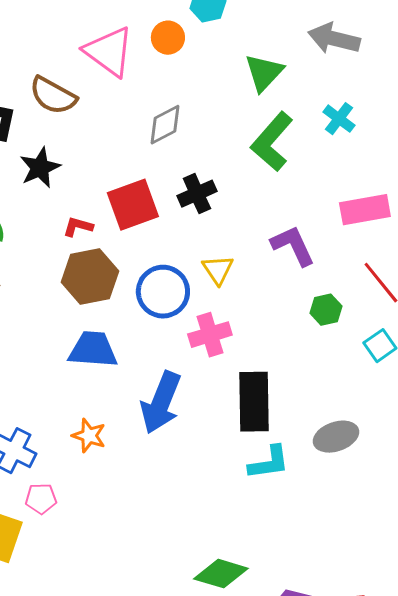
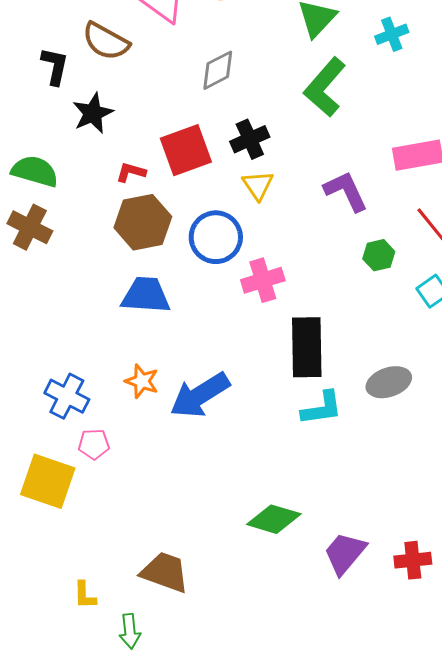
cyan cross: (339, 119) -> (392, 34), moved, turned 32
yellow triangle: (218, 270) -> (258, 185), moved
blue arrow: (161, 403) -> (200, 395), moved, turned 36

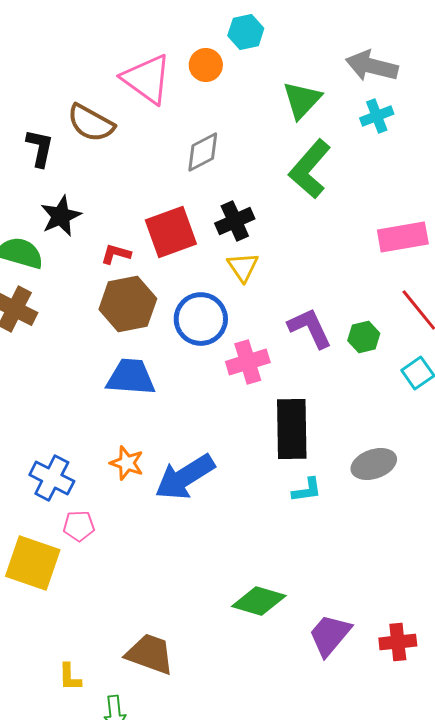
black star: (93, 113) -> (61, 216), moved
purple L-shape: (346, 191) -> (310, 328), moved
cyan L-shape: (322, 408) -> (307, 490), size x0.7

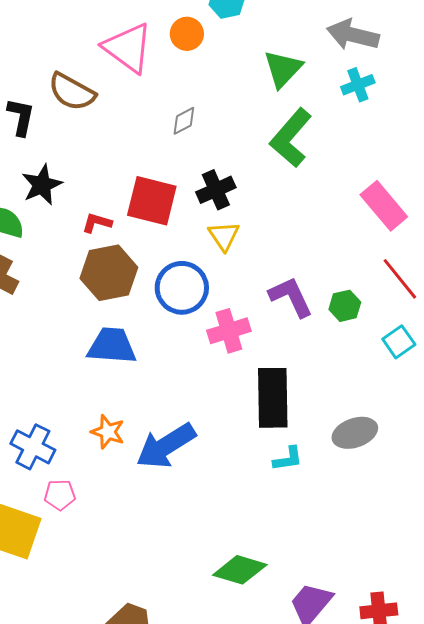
gray diamond: (203, 152) -> (184, 121), size x0.7
red square: (171, 232) -> (152, 201), turned 34
pink rectangle: (403, 237) -> (384, 206), turned 60

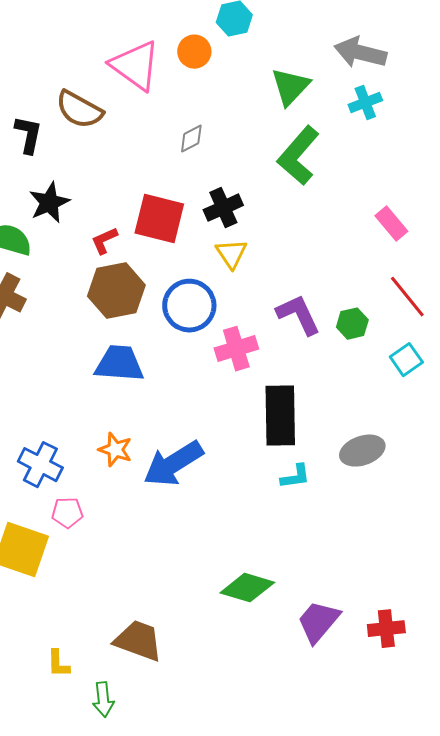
pink rectangle: (384, 206) -> (391, 224), size x0.7
red L-shape: (97, 223) -> (104, 241), turned -40

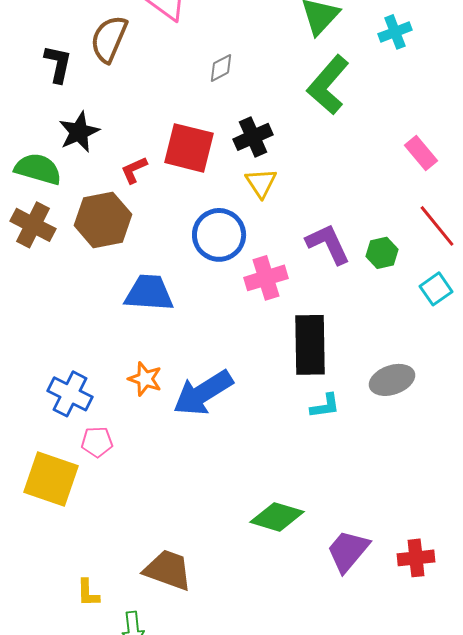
brown semicircle: (79, 110) -> (109, 39), turned 84
brown hexagon: (116, 291) -> (103, 220), moved

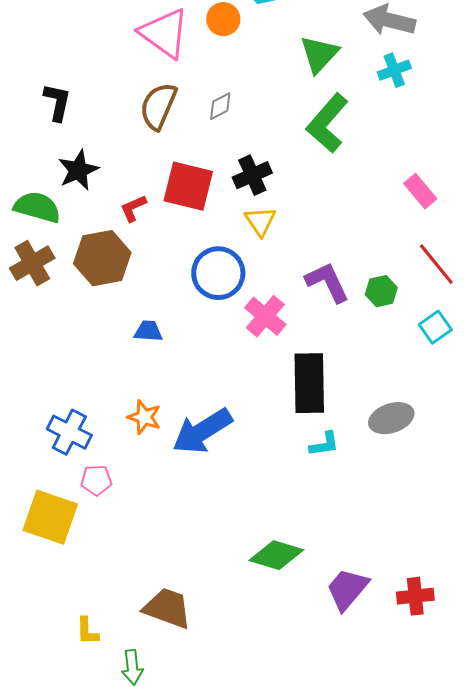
brown semicircle: (109, 39) -> (158, 106), moved
brown cross: (33, 225) -> (32, 263), turned 33
pink cross: (266, 278) -> (265, 316), turned -33
blue trapezoid: (149, 293) -> (148, 331), size x0.6

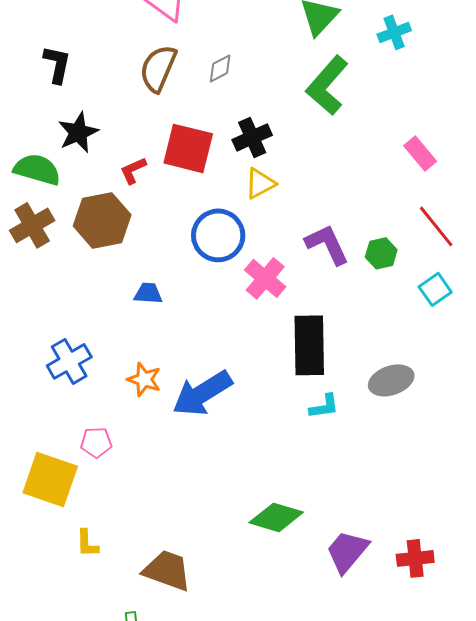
yellow triangle: (260, 221) -> (260, 183), turned 36
blue cross: (69, 432) -> (69, 361), moved, turned 33
yellow L-shape: (87, 631) -> (87, 543), moved

